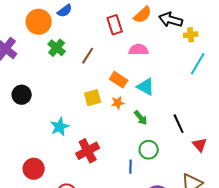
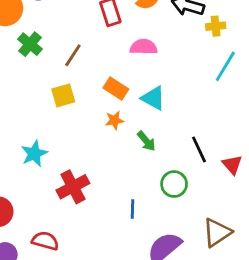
yellow square: (93, 98) -> (63, 95), moved
red triangle: (200, 145) -> (232, 165), moved
green circle: (149, 150) -> (174, 184), moved

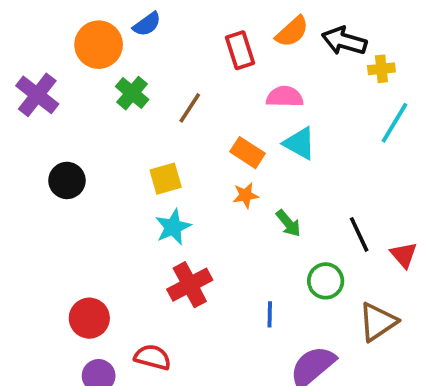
yellow square: (63, 95) -> (166, 179), moved
cyan triangle: (153, 98) -> (300, 143), moved
cyan star: (34, 154) -> (173, 227), moved
brown triangle: (217, 233) -> (378, 322), moved

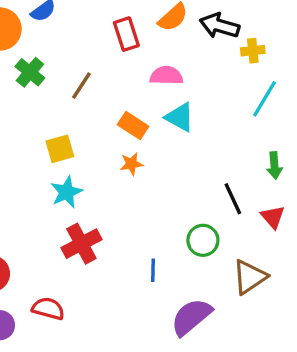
green arrow: (288, 223) -> (274, 165), moved, turned 35

